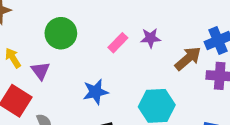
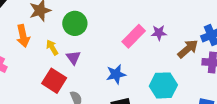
green circle: (61, 33) -> (75, 23), moved
pink rectangle: (118, 43) -> (134, 36), size x1.5

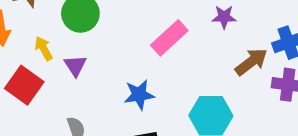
purple star: (159, 33) -> (224, 17), moved
red square: (54, 81) -> (24, 85), moved

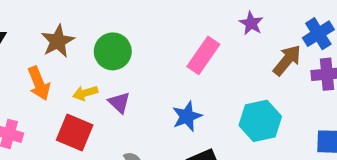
purple star: (224, 17) -> (251, 23), turned -30
yellow arrow: (44, 48) -> (85, 93), turned -65

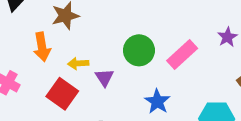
green circle: (113, 51) -> (139, 50), moved
blue star: (187, 116) -> (157, 102), turned -30

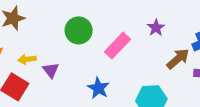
green circle: (139, 50) -> (79, 30), moved

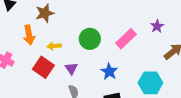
green circle: (79, 30) -> (90, 39), moved
purple triangle: (51, 70) -> (71, 68), moved

